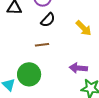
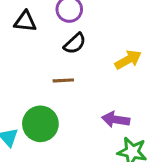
yellow arrow: (84, 28) -> (128, 60), turned -78

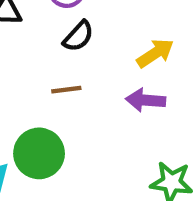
purple arrow: (116, 120) -> (146, 100), moved

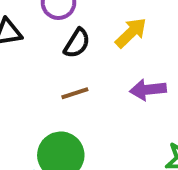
yellow arrow: (155, 53) -> (131, 33), moved

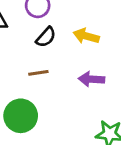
yellow arrow: (131, 33) -> (86, 36), turned -130

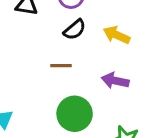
green circle: (21, 116) -> (75, 114), moved

